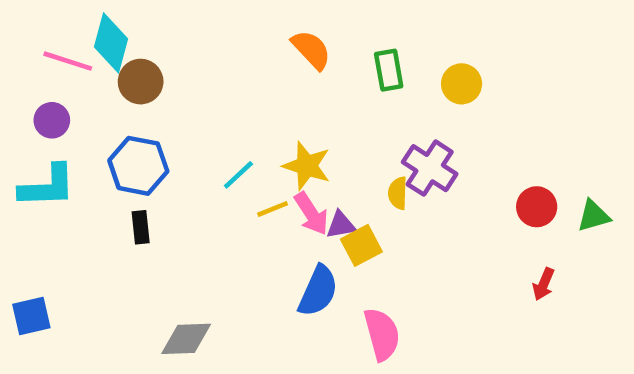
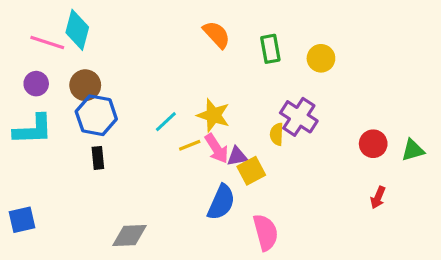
brown circle: (141, 82) -> (85, 85), moved

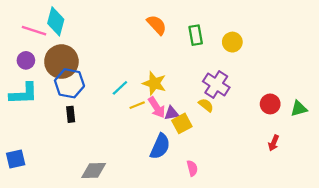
brown circle: (85, 85) -> (61, 62), size x1.5
yellow semicircle: (277, 134) -> (206, 105), moved, turned 126
pink semicircle: (266, 232) -> (192, 168), size x0.6

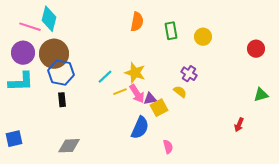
orange semicircle: (157, 25) -> (137, 22), turned 54
purple circle: (26, 60) -> (23, 53), size x1.5
purple cross: (216, 84) -> (189, 74), size x0.7
red circle: (270, 104) -> (256, 49), moved
gray diamond: (94, 170) -> (69, 146), moved

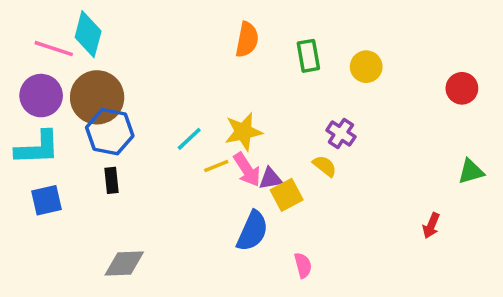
yellow star: (135, 73) -> (243, 132), turned -30
blue square: (14, 139) -> (47, 200), moved

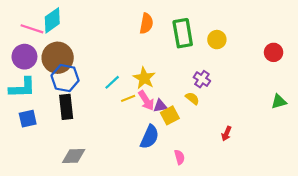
cyan diamond: (88, 34) -> (52, 20), turned 40
green rectangle: (308, 56) -> (183, 33), size x1.5
yellow star: (243, 132) -> (144, 78), turned -30
black rectangle: (112, 180) -> (66, 107), size x1.6
red arrow: (431, 226) -> (227, 134), moved

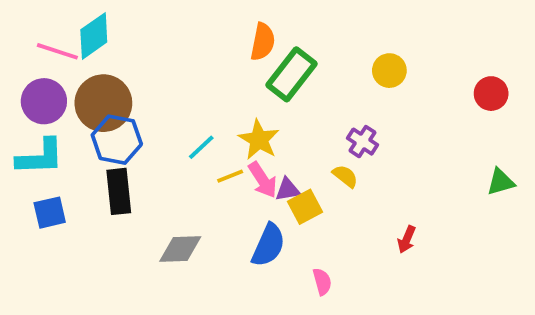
green rectangle: (183, 33) -> (291, 74), moved, turned 48
gray diamond: (74, 156) -> (180, 249), moved

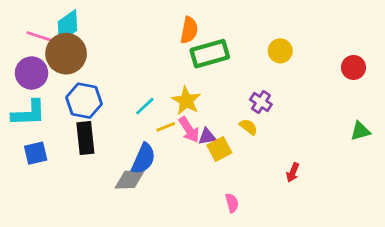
green rectangle: (291, 74) -> (210, 54), turned 36
brown circle: (103, 103) -> (66, 54), moved
blue semicircle: (268, 245) -> (143, 159), moved

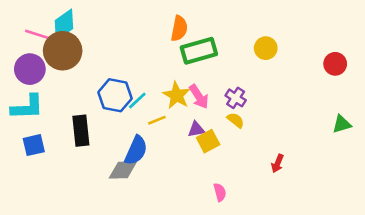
blue hexagon: (84, 101) -> (115, 95), moved
purple cross: (261, 102) -> (236, 98), moved
pink arrow: (189, 130) -> (199, 97), moved

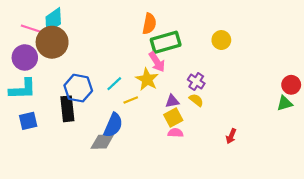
red circle: (335, 64) -> (291, 85), moved
blue hexagon: (115, 95) -> (78, 88), moved
pink arrow: (199, 97) -> (157, 62), moved
purple triangle: (196, 129) -> (172, 101), moved
pink semicircle: (220, 192) -> (175, 133), moved, turned -72

